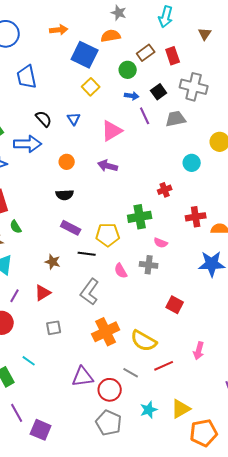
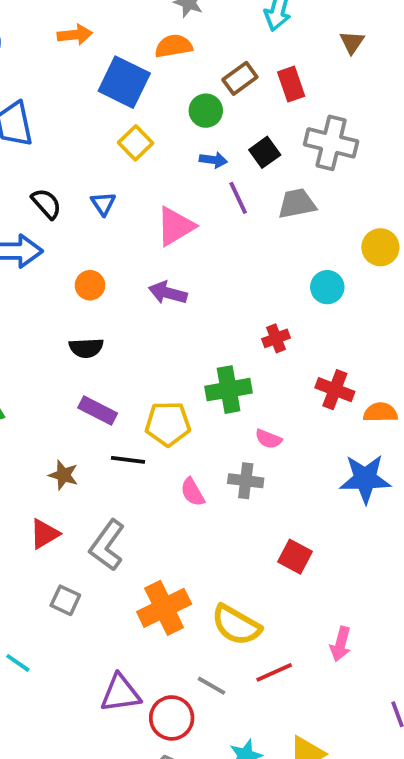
red cross: (196, 217) -> (335, 390), turned 30
gray L-shape: (90, 292) -> (107, 545), moved
gray square: (54, 328) -> (65, 600), turned 35

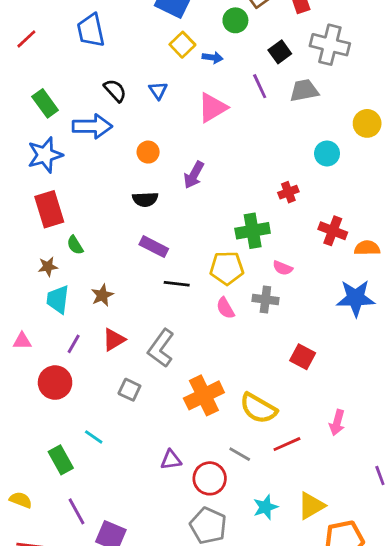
blue arrow: (213, 160) -> (212, 58), moved
purple arrow: (168, 293) -> (194, 175), moved, turned -76
yellow pentagon: (168, 424) -> (227, 268), moved
brown star: (63, 475) -> (102, 295), moved, turned 30
purple triangle: (120, 693) -> (171, 460), size x0.7

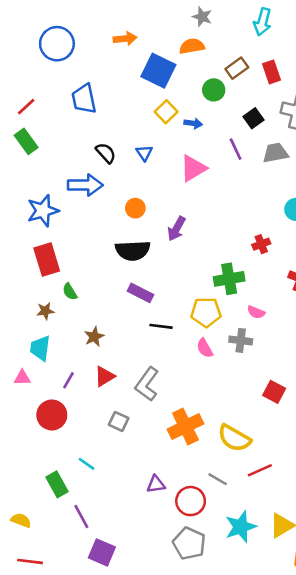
green rectangle: (45, 103) -> (26, 141), moved
black semicircle: (145, 199) -> (133, 251), size x1.5
cyan trapezoid: (58, 299) -> (40, 348), moved
cyan star: (265, 507) -> (241, 527), size x1.4
purple line: (76, 511) -> (81, 516), moved

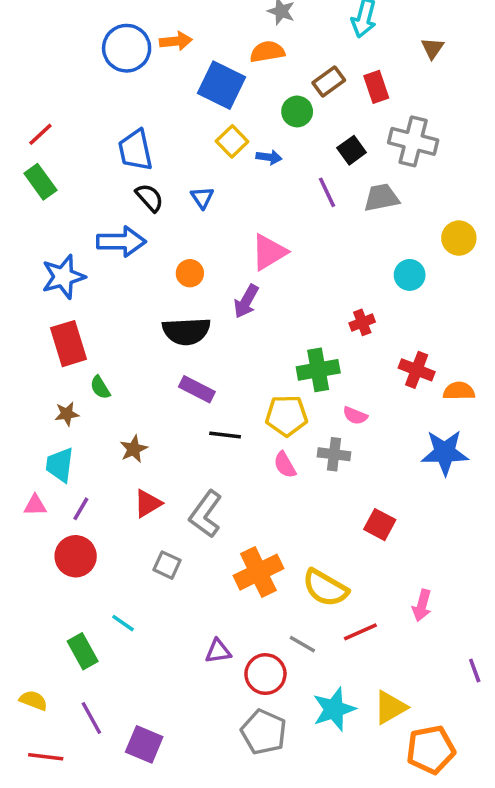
blue circle: (57, 44) -> (127, 48), moved
blue trapezoid: (84, 99) -> (135, 150), moved
pink triangle: (193, 168) -> (269, 252), moved
purple line: (69, 380) -> (81, 509), moved
purple line: (81, 516) -> (91, 718), moved

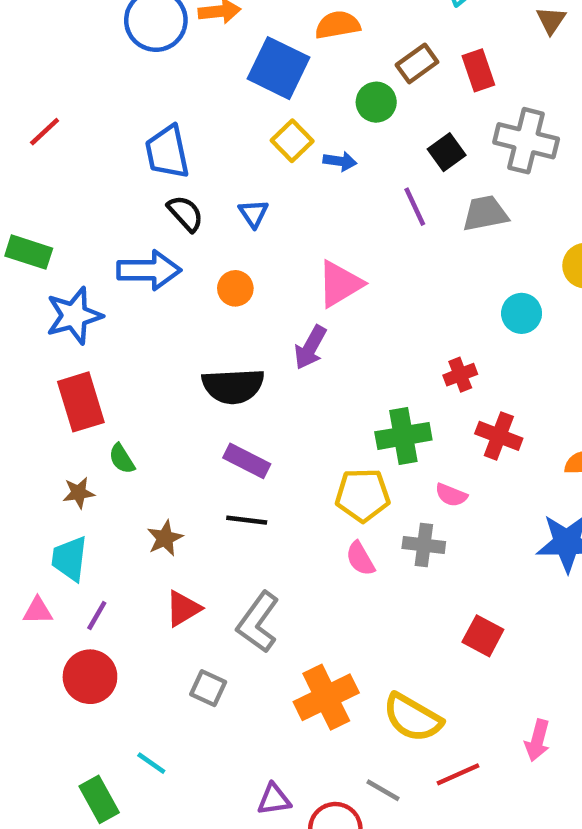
green rectangle: (40, 182) -> (29, 252), moved, turned -36
orange circle: (190, 273) -> (235, 288), moved
red cross: (417, 370) -> (499, 436), moved
black line: (225, 435) -> (247, 520), moved

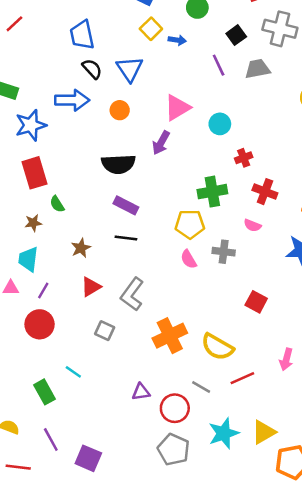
blue triangle: (254, 213) -> (130, 69), size x1.6
cyan circle: (522, 313) -> (220, 124), moved
pink semicircle: (451, 495) -> (252, 225), moved

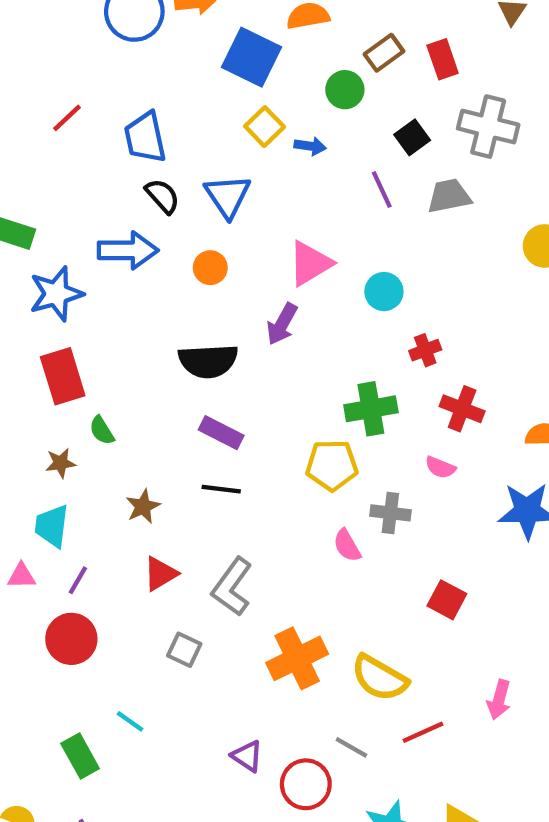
red line: (14, 24) -> (67, 118), moved
pink semicircle: (189, 259) -> (347, 546), moved
purple triangle: (141, 392) -> (247, 756), turned 42

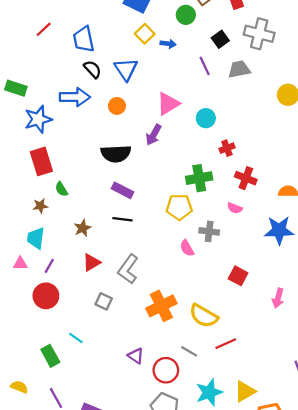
pink arrow: (499, 700) -> (278, 298), moved

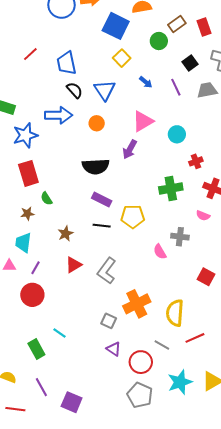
blue arrow: (168, 44) -> (146, 82), moved, turned 32
yellow pentagon: (179, 207) -> (133, 217), moved
gray square: (104, 301) -> (109, 321), moved
yellow semicircle: (204, 316) -> (175, 313), turned 64

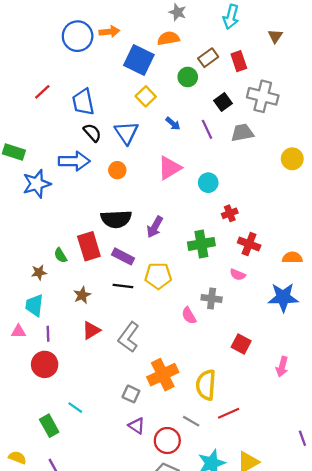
purple arrow: (130, 149) -> (155, 227), moved
red rectangle: (28, 173) -> (89, 246), moved
purple line: (35, 268) -> (48, 334), turned -32

